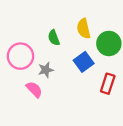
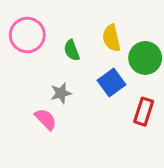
pink circle: (20, 56) -> (27, 35), moved

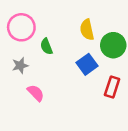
green semicircle: (72, 50) -> (46, 46), moved
gray star: (61, 93) -> (20, 66), moved

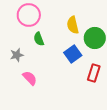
pink circle: (21, 27) -> (29, 15), moved

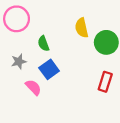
pink circle: (29, 15) -> (17, 19), moved
blue square: (73, 54) -> (49, 69), moved

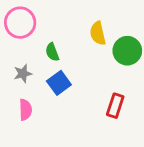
red rectangle: (105, 82) -> (115, 106), moved
pink semicircle: (33, 87) -> (25, 110), moved, turned 42

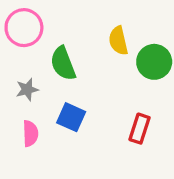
green semicircle: (52, 52) -> (63, 63), size x1.5
blue square: (59, 83) -> (71, 117), moved, turned -30

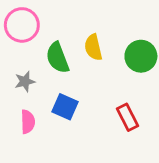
yellow semicircle: (118, 41) -> (93, 47), moved
red rectangle: (140, 129) -> (128, 117), turned -45

